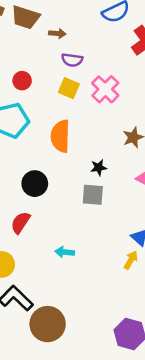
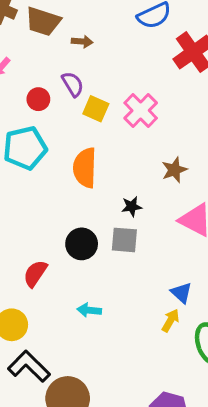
purple semicircle: (72, 60) -> (73, 84), moved, turned -130
black circle: (35, 184) -> (82, 244), moved

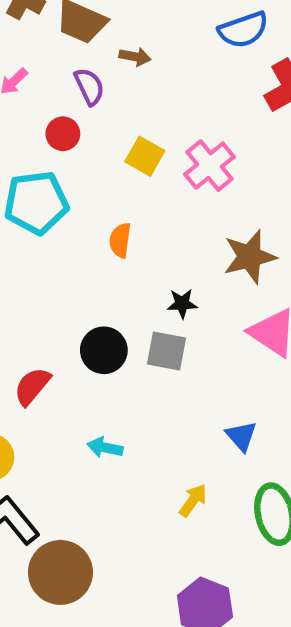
purple semicircle: (73, 84) -> (89, 86), moved
orange semicircle: (85, 168) -> (120, 240), size x0.6
brown star: (174, 170) -> (250, 257), size x1.4
yellow arrow: (170, 320) -> (193, 500), moved

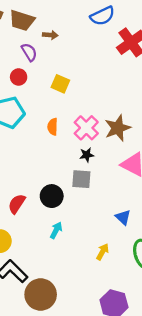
pink cross: (210, 166) -> (86, 128), moved
black circle: (104, 350) -> (52, 196), moved
cyan arrow: (105, 448) -> (56, 230), turned 112

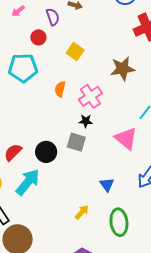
brown star: (118, 128) -> (123, 69), moved
cyan arrow: (56, 230) -> (28, 182), moved, size x1.8

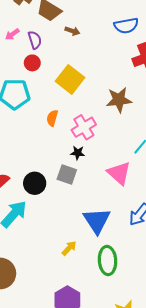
purple semicircle: (53, 17) -> (35, 40), moved
yellow square: (75, 51) -> (70, 79), size x1.5
blue triangle: (107, 185) -> (97, 221), size x1.8

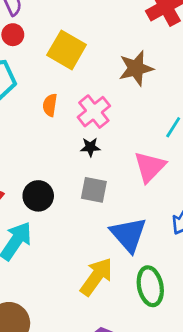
pink triangle: (119, 173) -> (150, 167), turned 40
gray square: (67, 174) -> (94, 190), moved
yellow arrow: (69, 248) -> (96, 277), size x1.8

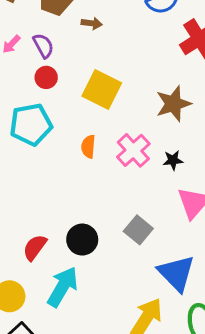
black star: (90, 147) -> (173, 160), moved
gray square: (94, 190) -> (138, 230), turned 32

